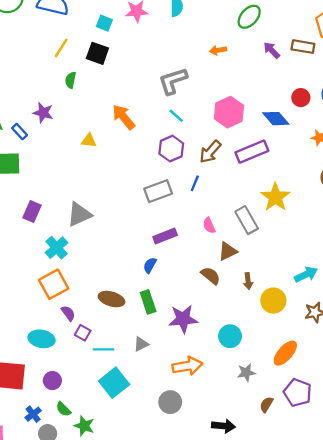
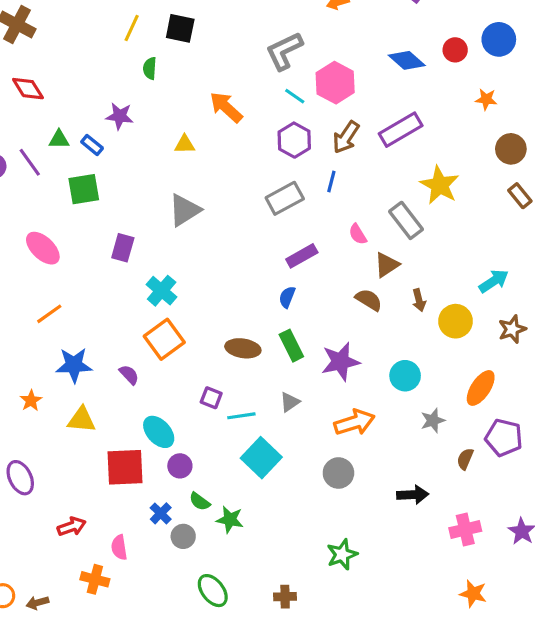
pink hexagon: (229, 112) -> (335, 83), moved
blue diamond: (276, 119) -> (407, 60), moved
gray triangle: (79, 214) -> (185, 210), moved
purple semicircle: (68, 313) -> (129, 375), moved
cyan ellipse: (42, 339) -> (159, 432), moved, turned 45

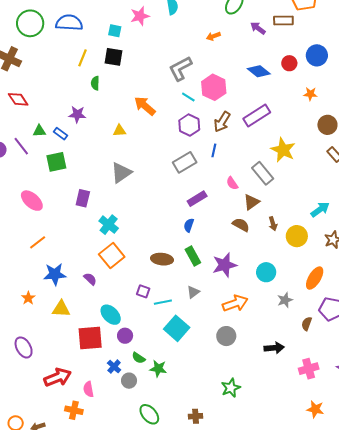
red arrow: (72, 527) -> (58, 377), size x1.5

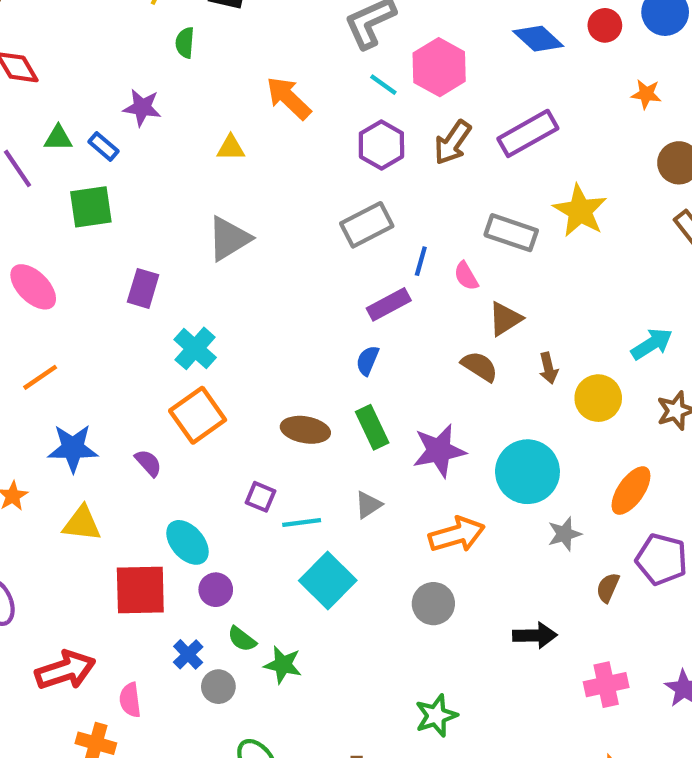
blue line: (214, 150) -> (421, 261), moved
gray rectangle: (263, 173) -> (511, 233), moved, turned -35
cyan circle: (266, 272) -> (527, 472), size x1.5

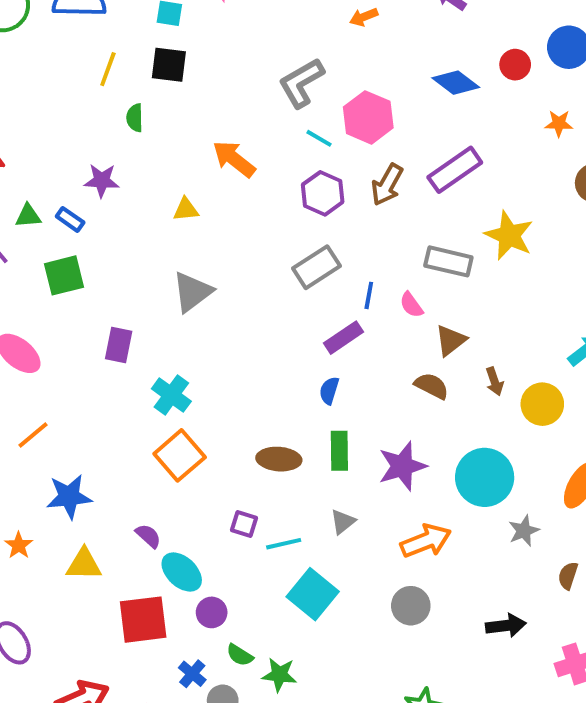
green rectangle: (372, 427) -> (339, 451), turned 30
purple semicircle: (148, 463) -> (148, 536), moved

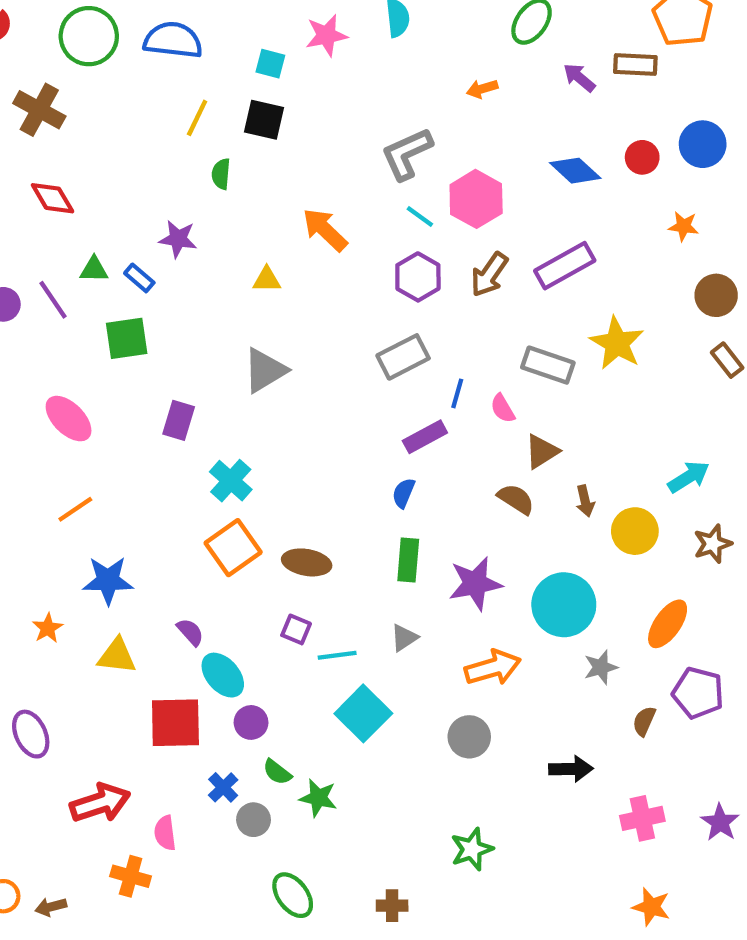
brown ellipse: (279, 459) -> (307, 562), moved

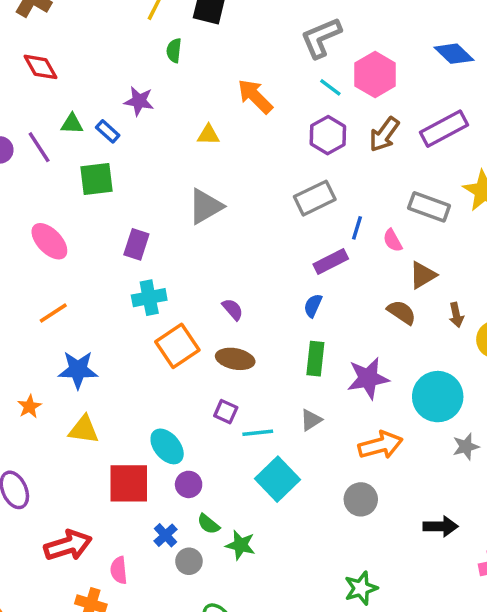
cyan cross: (231, 481) -> (149, 298), moved, turned 36
purple semicircle: (190, 632) -> (233, 309), moved

